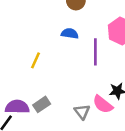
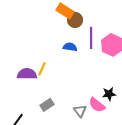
purple line: (95, 52) -> (91, 38), moved
purple semicircle: (17, 107) -> (27, 74), moved

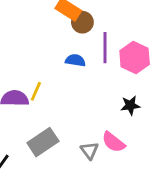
black star: (109, 94) -> (130, 105), moved
gray rectangle: (47, 105) -> (43, 142), size x1.5

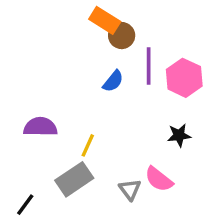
blue semicircle: (75, 60) -> (113, 81), turned 120
yellow line: (36, 91) -> (88, 145), moved

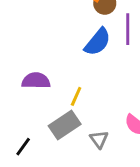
blue semicircle: (113, 81) -> (98, 42), size x1.5
gray triangle: (130, 189) -> (99, 139), moved

